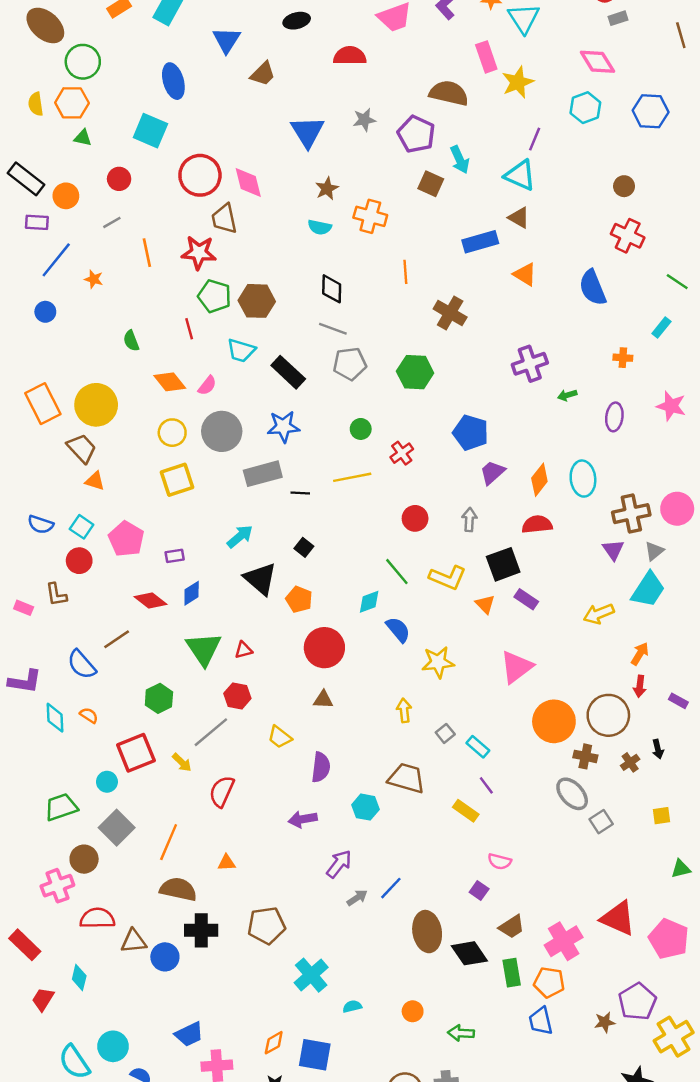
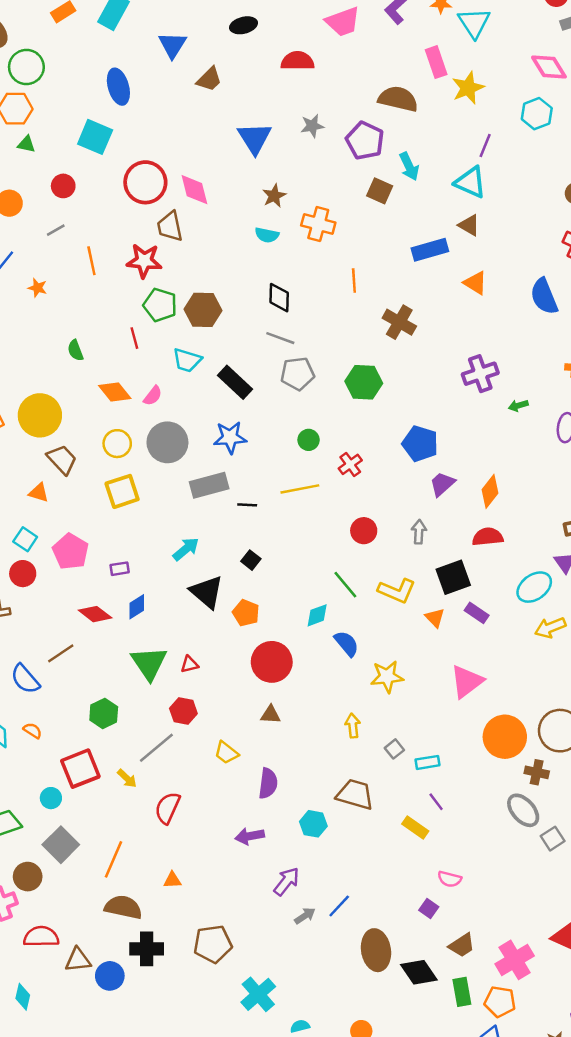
brown trapezoid: (82, 448) -> (62, 460), moved
cyan ellipse: (583, 479) -> (534, 587), moved, turned 60
cyan rectangle: (478, 747) -> (428, 762), turned -50

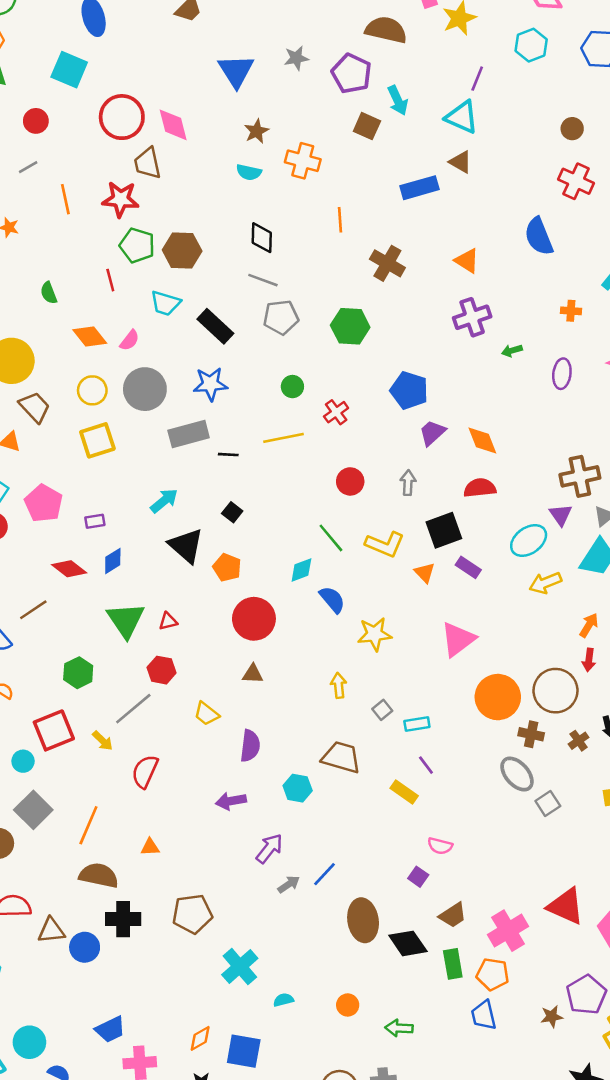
orange triangle: (475, 283) -> (467, 261), moved
orange diamond: (490, 491) -> (482, 440), turned -60

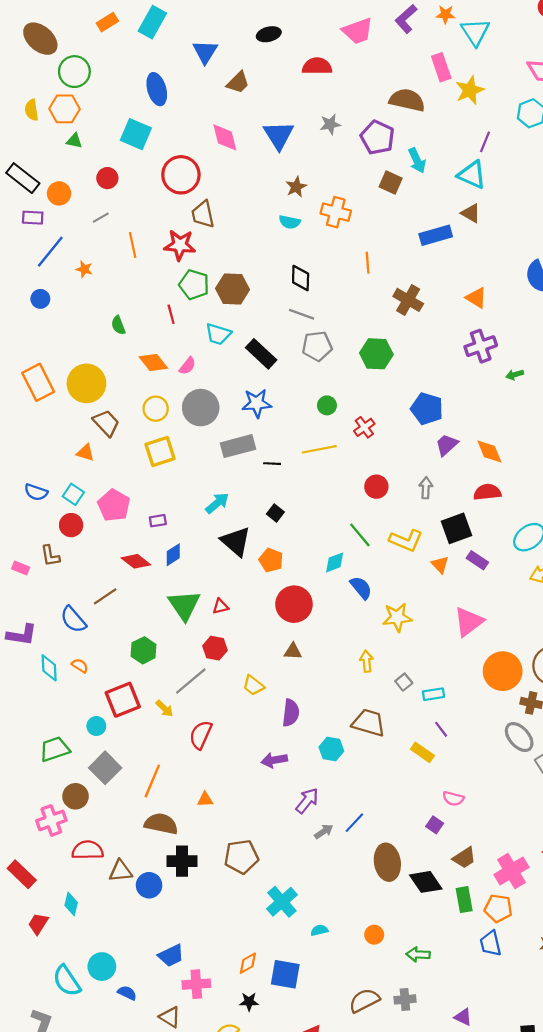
pink diamond: (173, 125) -> (225, 137), moved

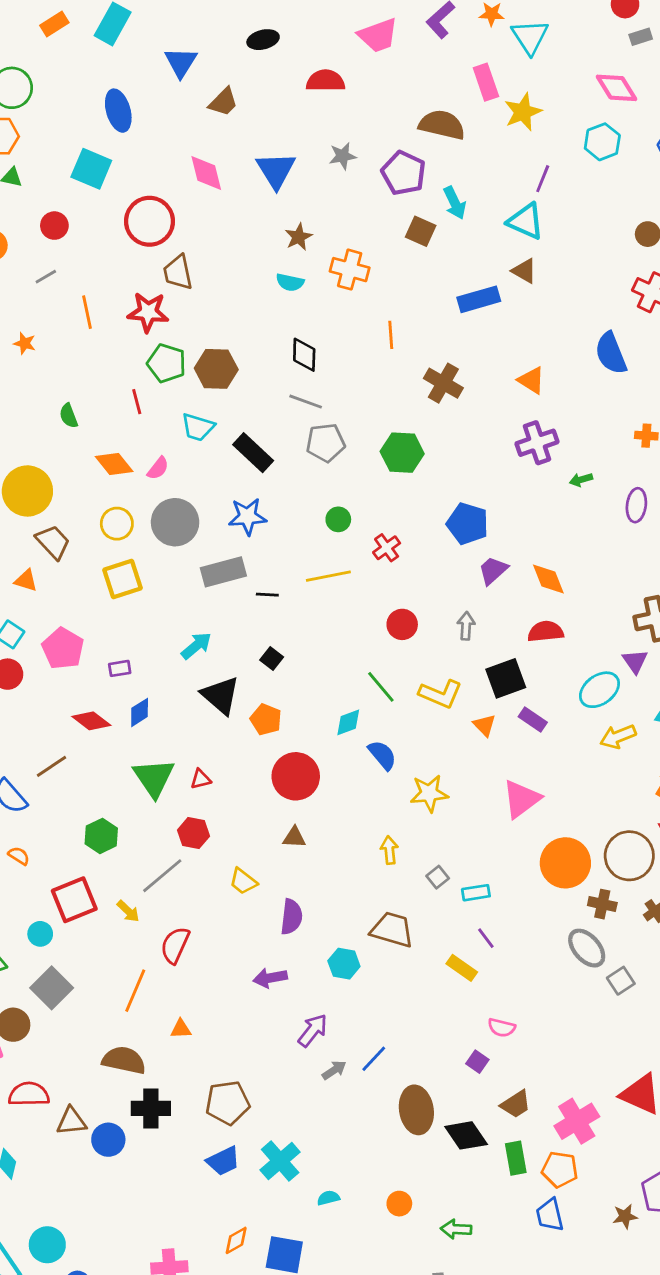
orange line: (152, 781) -> (135, 991), moved
blue trapezoid: (171, 956) -> (223, 1161), moved

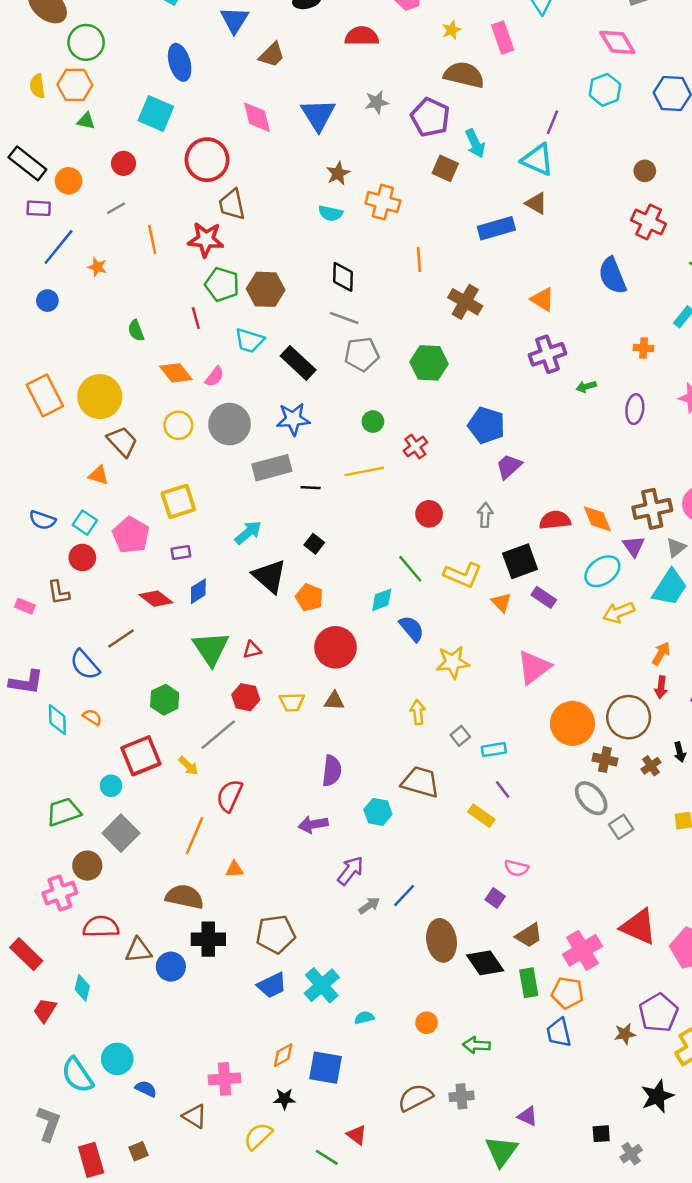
yellow star: (523, 112) -> (451, 30), moved, size x0.6
yellow square: (123, 579) -> (178, 501), moved
orange diamond: (548, 579) -> (597, 519), moved
yellow trapezoid: (243, 881) -> (292, 702), moved, turned -40

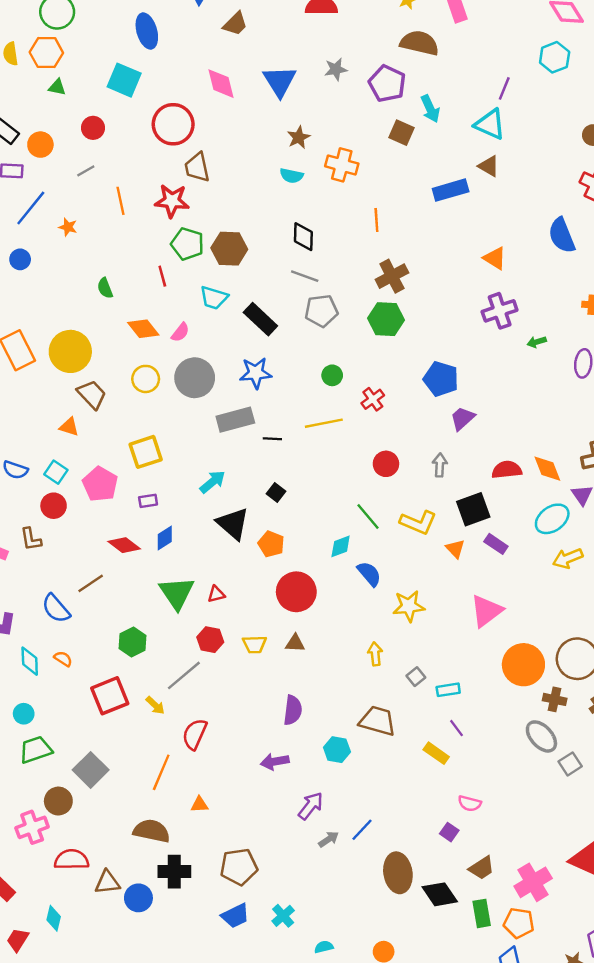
brown cross: (465, 302) -> (392, 276), moved, turned 32
cyan circle: (111, 786) -> (24, 714), moved
cyan cross: (322, 985) -> (283, 916), size x0.7

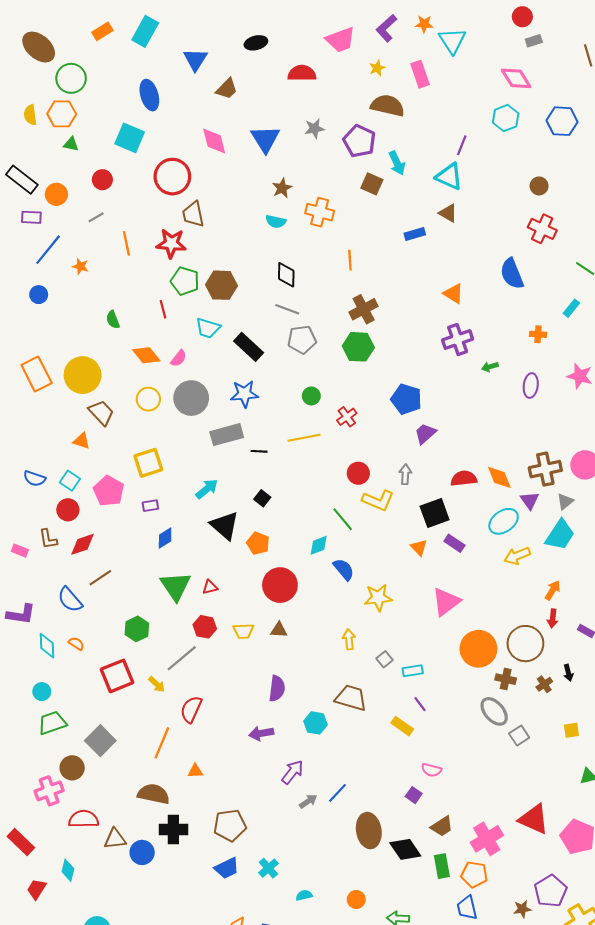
blue rectangle: (451, 190) -> (415, 234), size x0.7
yellow L-shape: (418, 522) -> (378, 500), moved
red diamond: (124, 545) -> (83, 544), moved, turned -56

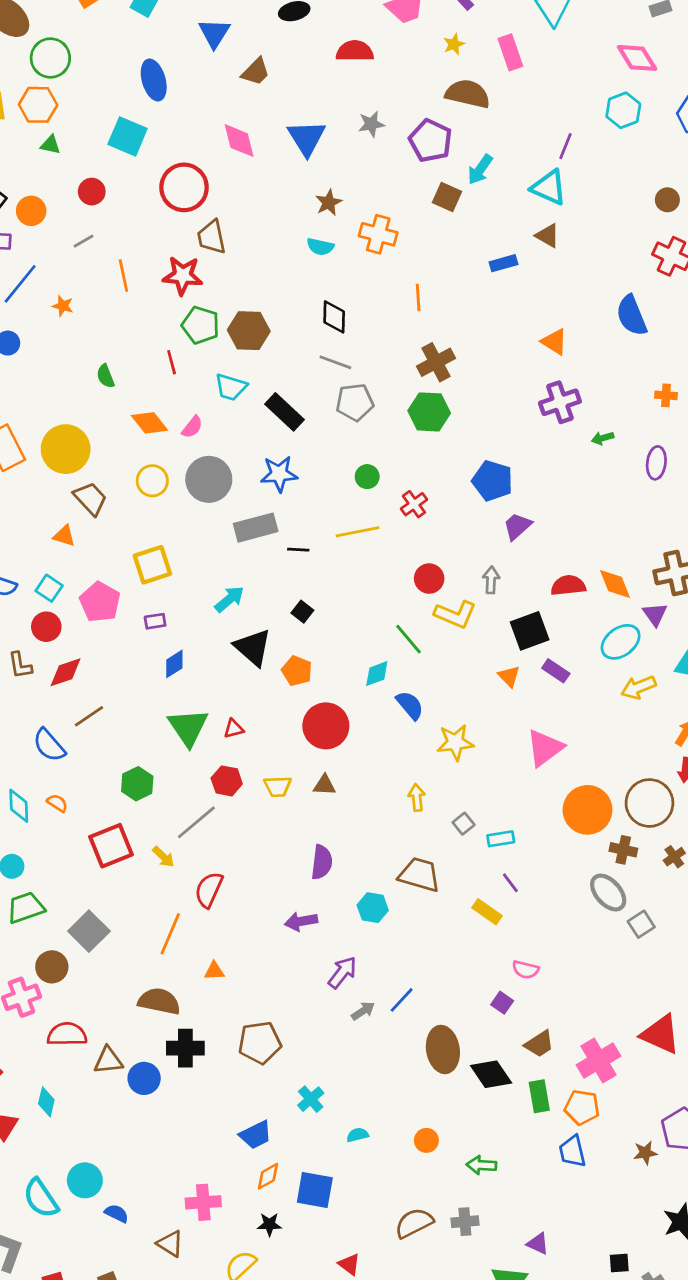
cyan arrow: (397, 163) -> (480, 170), turned 60
blue trapezoid: (227, 868) -> (256, 1135), moved

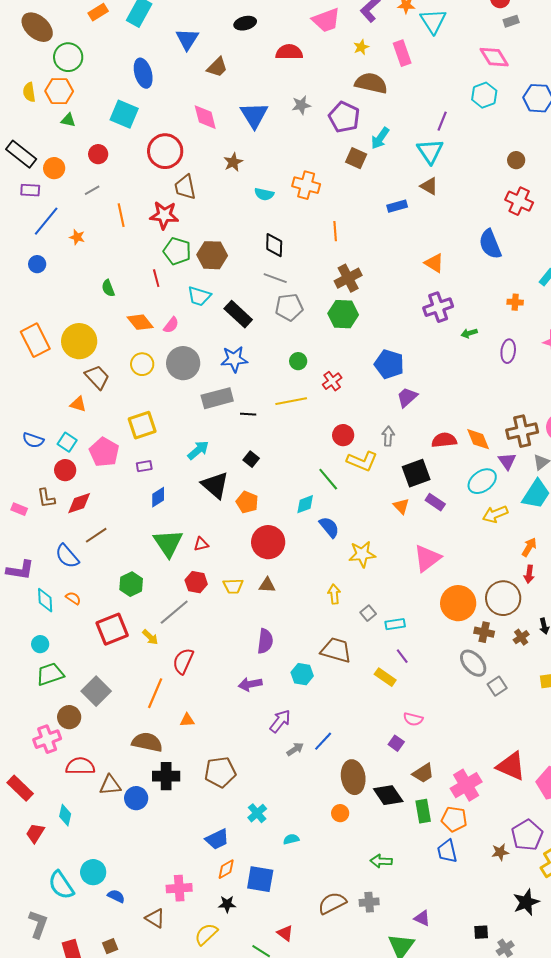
cyan triangle: (549, 187) -> (430, 151), turned 32
brown star: (329, 203) -> (233, 162), moved
orange circle: (426, 1140) -> (340, 813), moved

